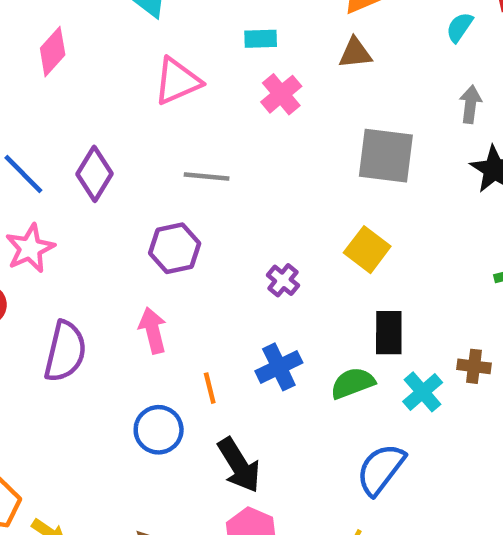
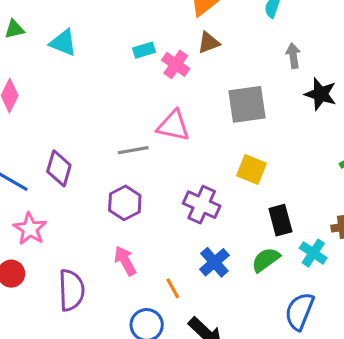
pink triangle: (177, 81) -> (173, 126), moved, turned 51
pink cross: (281, 94) -> (176, 64), moved
purple cross: (283, 280) -> (202, 205), size x1.6

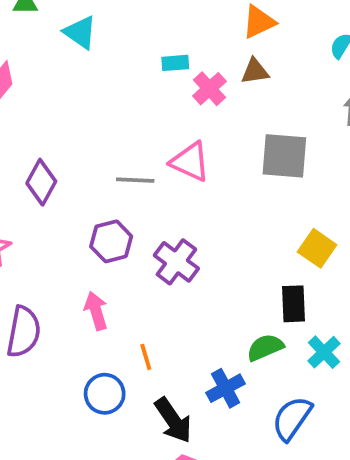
yellow square: (251, 169) -> (317, 248), moved
purple cross: (202, 205) -> (176, 262), moved
blue cross: (214, 262) -> (226, 388), moved

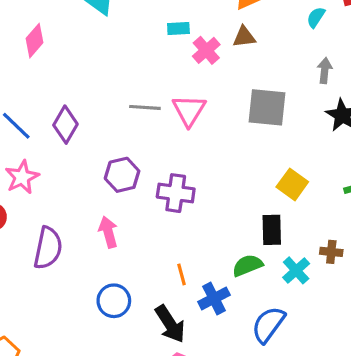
pink triangle: (190, 162) -> (189, 110), turned 36
gray line: (135, 180) -> (145, 107), moved
purple cross: (176, 262) -> (176, 193), turned -30
orange line: (146, 357) -> (182, 274), moved

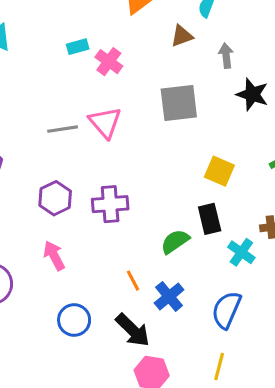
brown triangle: (244, 37) -> (182, 36), moved
green semicircle: (247, 265) -> (175, 241), moved

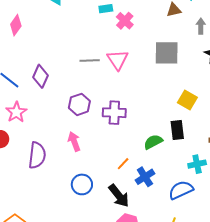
cyan cross: (241, 252) -> (197, 164), moved, turned 36
orange line: (133, 281) -> (123, 164), turned 64
blue semicircle: (226, 310) -> (181, 190), turned 35

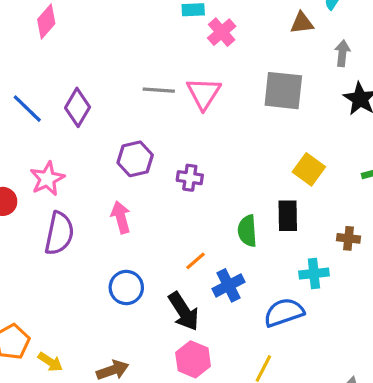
pink star: (16, 112) -> (47, 179), moved
purple cross: (114, 113) -> (190, 178), size x0.7
green semicircle: (153, 142) -> (247, 231), turned -72

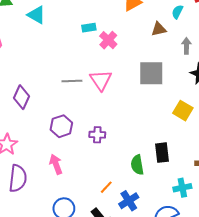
yellow square: (309, 169) -> (183, 111), moved

